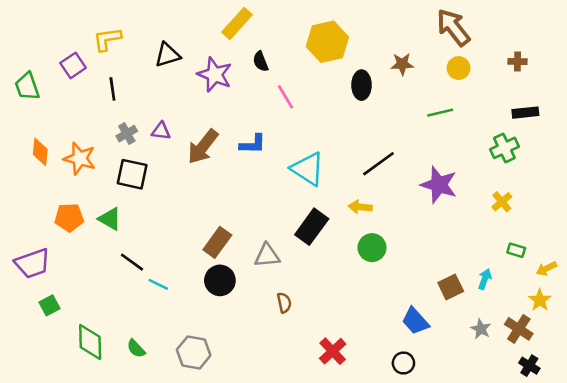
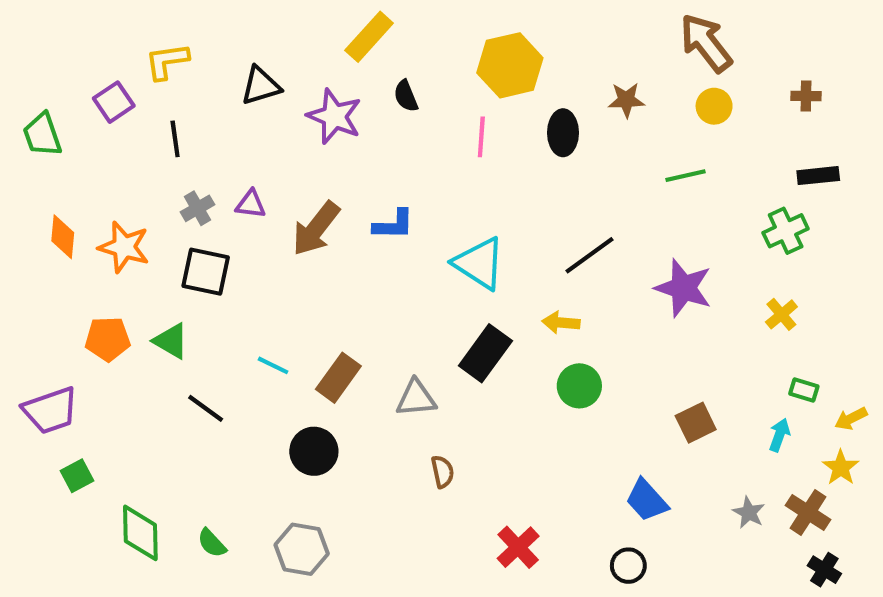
pink line: (285, 97) -> (481, 137), moved, turned 35
cyan arrow: (485, 279) -> (779, 435), moved
black circle: (220, 280) -> (314, 451), moved
cyan line: (158, 284) -> (273, 365), moved
brown square: (451, 287) -> (696, 423), moved

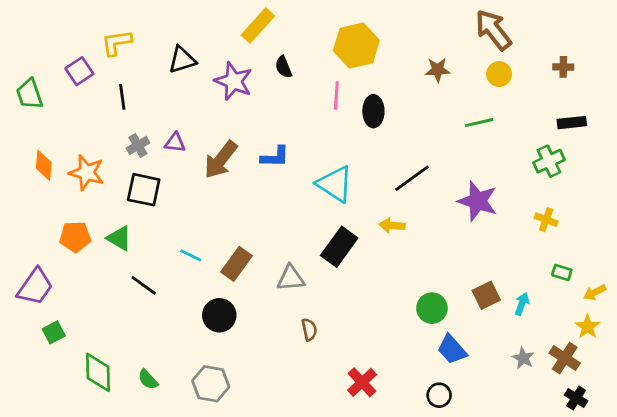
black ellipse: (563, 133) -> (373, 111), moved
yellow cross: (781, 314) -> (546, 220), turned -30
green circle: (579, 386) -> (432, 308), moved
purple trapezoid: (50, 410) -> (35, 287), turned -36
cyan arrow: (779, 435) -> (522, 304), moved

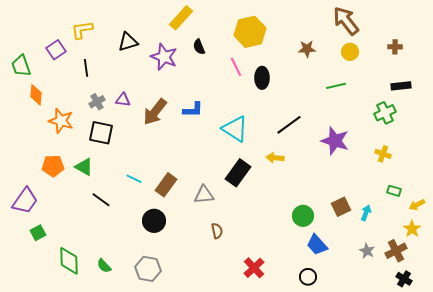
pink line: (336, 95) -> (236, 67), turned -30
orange diamond: (44, 165) -> (36, 95), moved
brown cross: (565, 358) -> (396, 251), turned 30

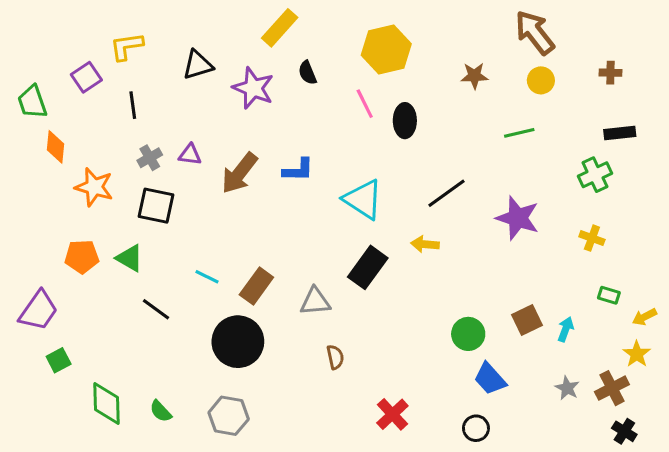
black circle: (154, 221) -> (238, 342), size x1.4

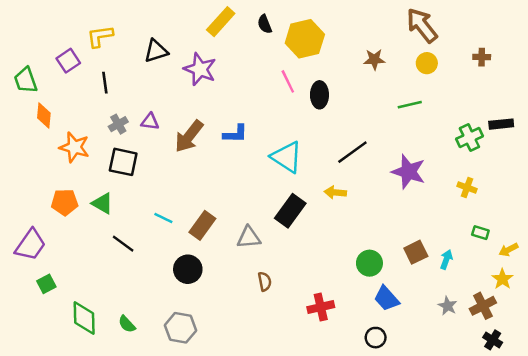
black semicircle: (307, 73) -> (265, 24), moved
black rectangle: (620, 133) -> (501, 124), moved
black circle: (238, 342) -> (188, 269), size x0.7
red cross: (392, 414) -> (321, 307), moved, turned 30

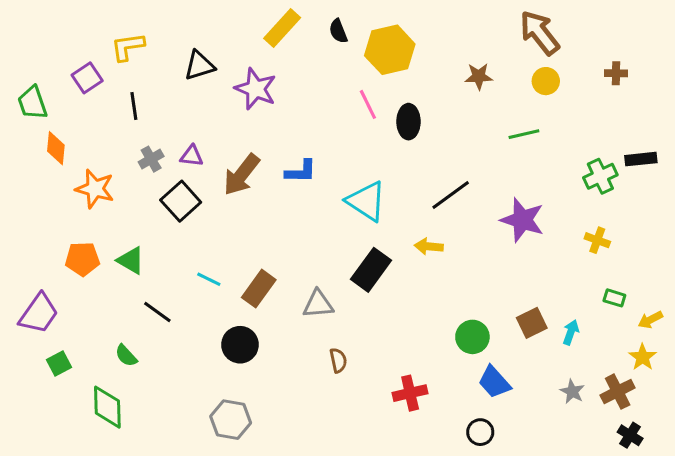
black square: (123, 162) -> (181, 201), moved, turned 36
green semicircle: (127, 324) -> (126, 356), moved

